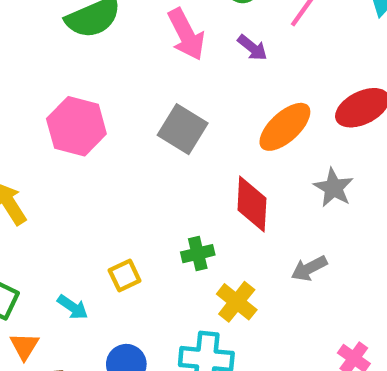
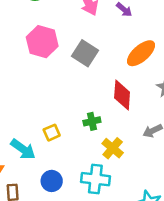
pink hexagon: (76, 126) -> (42, 42), moved
cyan arrow: (73, 307) -> (23, 149), size x1.5

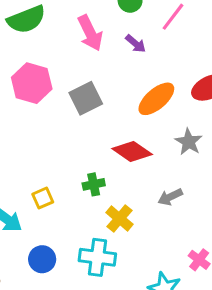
gray square: (85, 53) -> (86, 98), turned 30
red diamond: (122, 95) -> (132, 151), turned -60

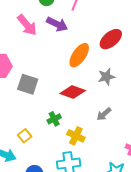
purple arrow: (136, 44) -> (57, 24), size x1.5
gray square: (86, 98) -> (28, 84), moved, turned -30
gray star: (189, 142) -> (106, 77), turned -30

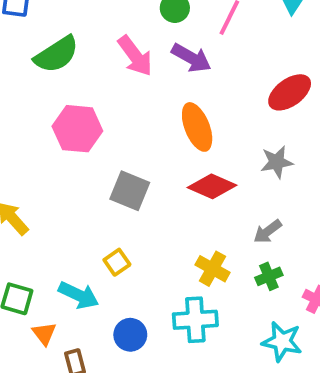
orange ellipse: (79, 55) -> (197, 127), moved, turned -60
gray square: (28, 84) -> (130, 191), moved
green cross: (54, 119) -> (269, 276), moved

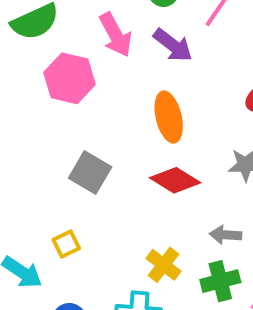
pink hexagon: (77, 129) -> (70, 78), moved
gray arrow: (268, 232) -> (226, 235), turned 32
green cross: (269, 276) -> (220, 281), size x1.4

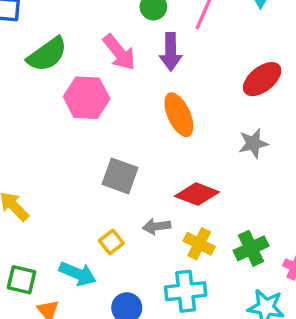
purple arrow: (173, 45) -> (171, 52), turned 63
red diamond: (175, 180) -> (197, 194), moved
gray arrow: (226, 235) -> (157, 226), moved

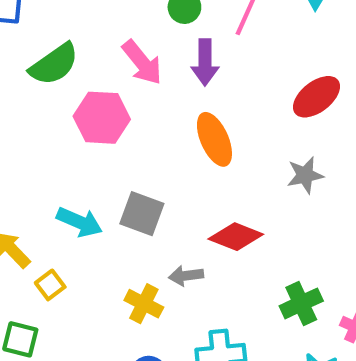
yellow square: (111, 242) -> (50, 285), moved
yellow cross: (199, 244) -> (144, 304), moved
cyan arrow: (78, 274) -> (79, 222), moved

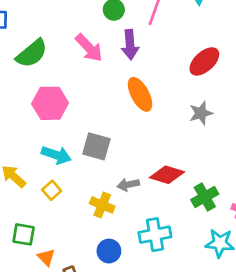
pink hexagon: (102, 118) -> (50, 103), moved
red diamond: (236, 237) -> (167, 175), moved
yellow square: (50, 285) -> (52, 190), moved

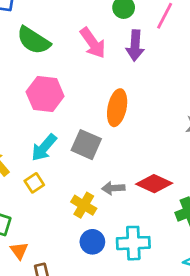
green semicircle: (32, 53) -> (34, 40), turned 64
orange ellipse: (140, 94) -> (117, 108), moved, turned 32
cyan arrow: (56, 155) -> (44, 148), turned 104
blue circle: (109, 251) -> (92, 242), moved

